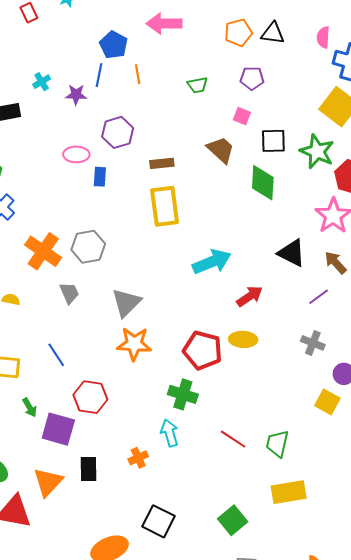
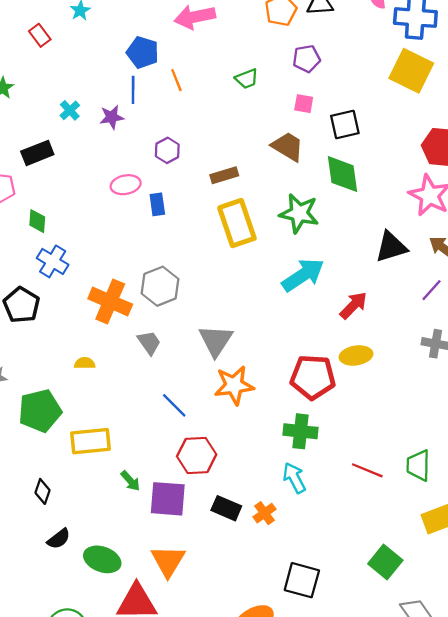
purple hexagon: (118, 132) -> (167, 150), size x0.7
green star: (317, 152) -> (299, 213), moved
black triangle: (292, 253) -> (391, 247), turned -32
blue line: (56, 355) -> (174, 405), moved
black rectangle: (89, 469) -> (226, 508), moved, turned -55

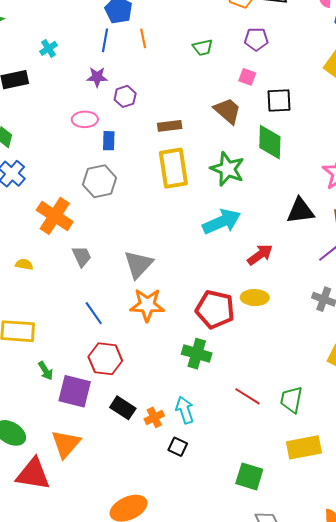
purple star: (112, 117) -> (97, 77), moved
gray hexagon: (160, 286) -> (100, 181), moved
cyan arrow: (294, 478) -> (185, 410), moved
green square: (385, 562) -> (249, 476), turned -32
black square: (302, 580) -> (178, 447), moved, size x0.6

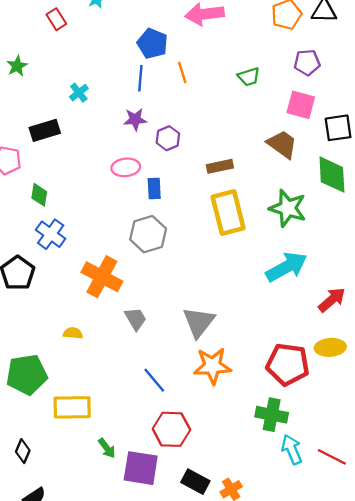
pink square: (247, 77) -> (301, 105), size x1.5
cyan arrow: (185, 410) -> (292, 449), moved

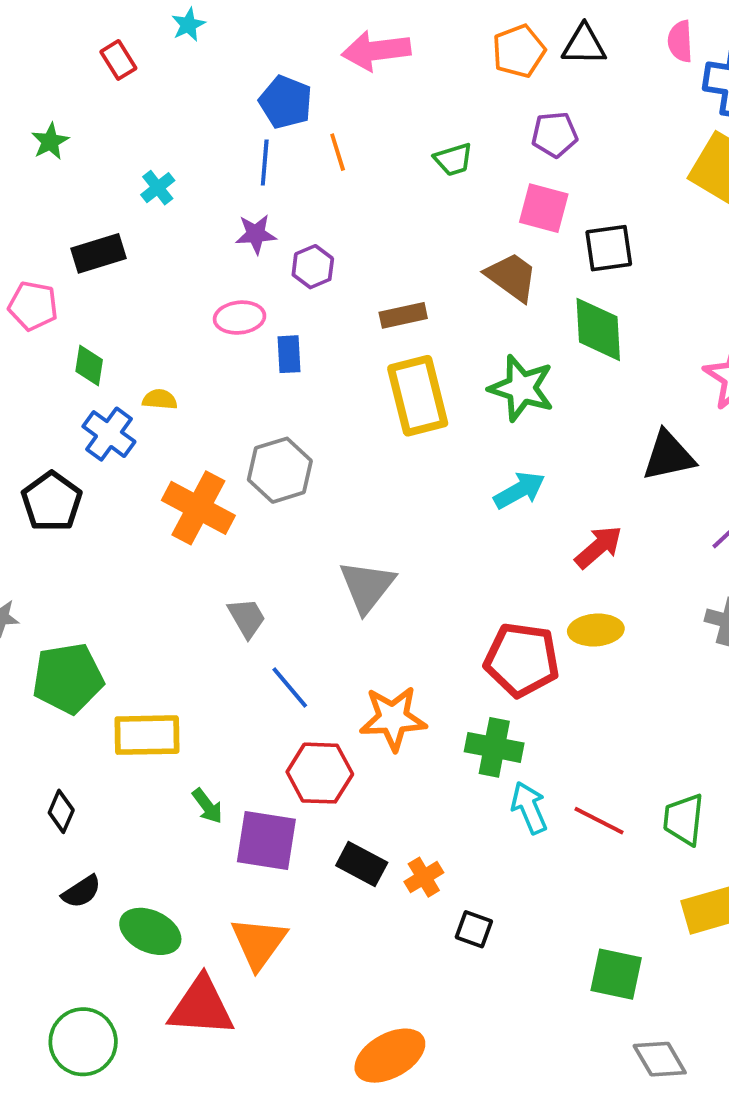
gray hexagon: (148, 234) -> (280, 470), moved
cyan arrow: (286, 267) -> (519, 490), size x0.7
gray trapezoid: (135, 319) -> (247, 618), moved
yellow semicircle: (73, 333) -> (160, 399), moved
orange star: (212, 366) -> (393, 718), moved

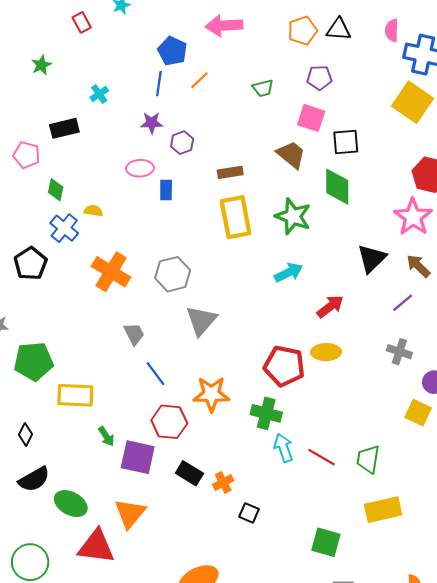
orange line: (338, 152) -> (199, 80), turned 60
black triangle: (668, 456) -> (372, 259), turned -36
gray hexagon: (280, 470) -> (173, 274), moved
black semicircle: (81, 892) -> (34, 479), size x1.4

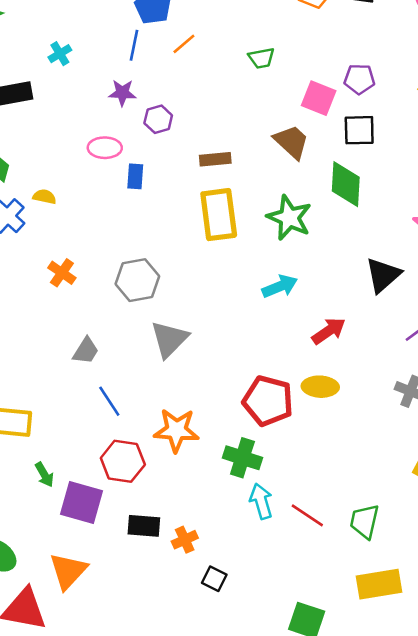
purple pentagon: (320, 78) -> (359, 79), moved
orange cross: (111, 272) -> (62, 273), size x0.6
gray trapezoid: (134, 334) -> (86, 351), turned 55
black rectangle: (189, 473) -> (144, 526), turned -30

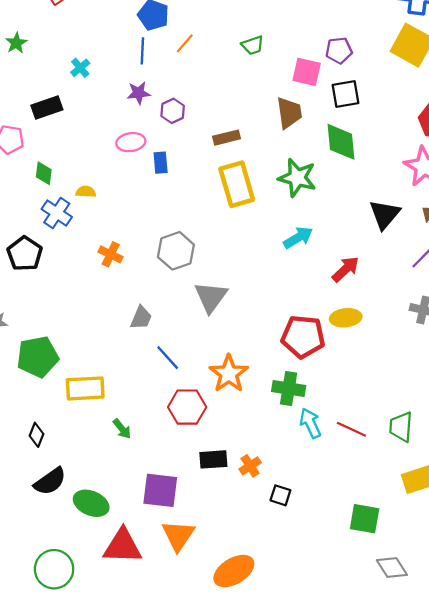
brown trapezoid: (291, 142) -> (289, 113), turned 48
orange star: (176, 430) -> (229, 374), turned -30
purple square: (81, 503) -> (160, 490), moved
orange triangle: (68, 571) -> (178, 535), moved

